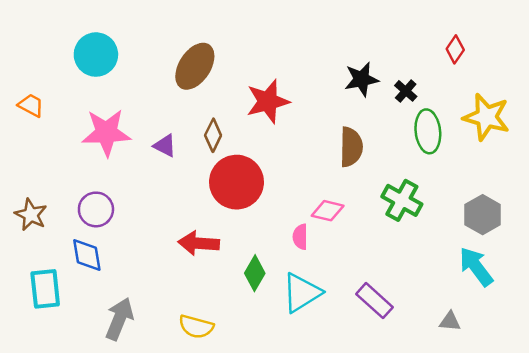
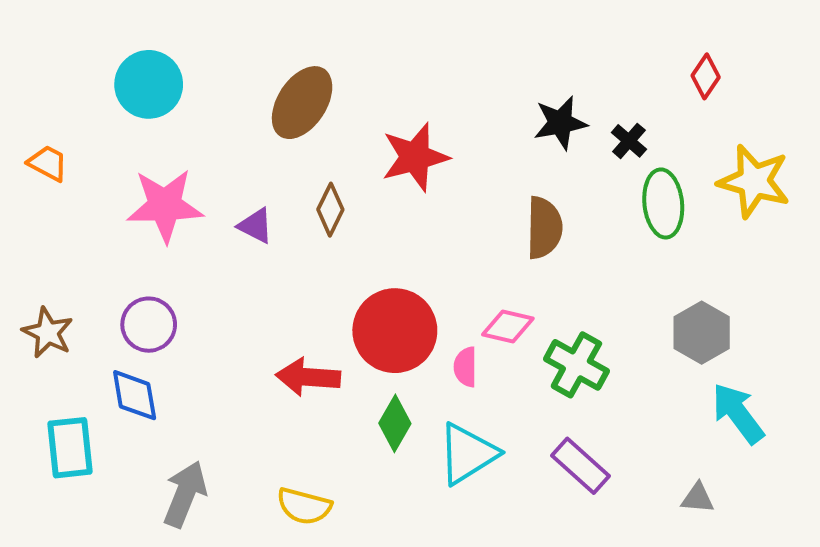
red circle: (237, 182) -> (395, 331), moved
green cross: (402, 200) -> (576, 365), moved
gray hexagon: (483, 215) -> (702, 333), moved

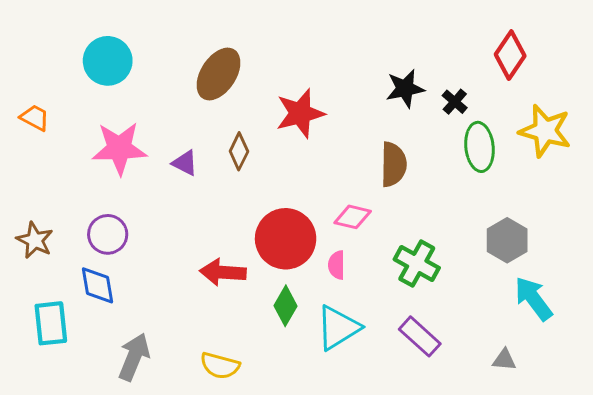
red diamond: (706, 76) -> (510, 55), size x1.5
pink diamond: (508, 327) -> (353, 217), moved

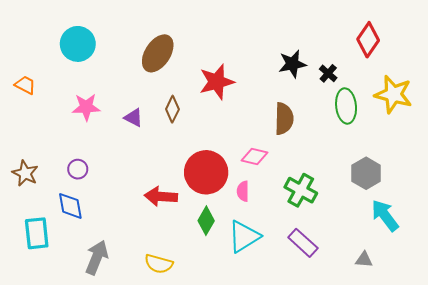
pink star: (119, 148) -> (86, 107), size x0.7
purple circle: (108, 234) -> (78, 169), size x0.7

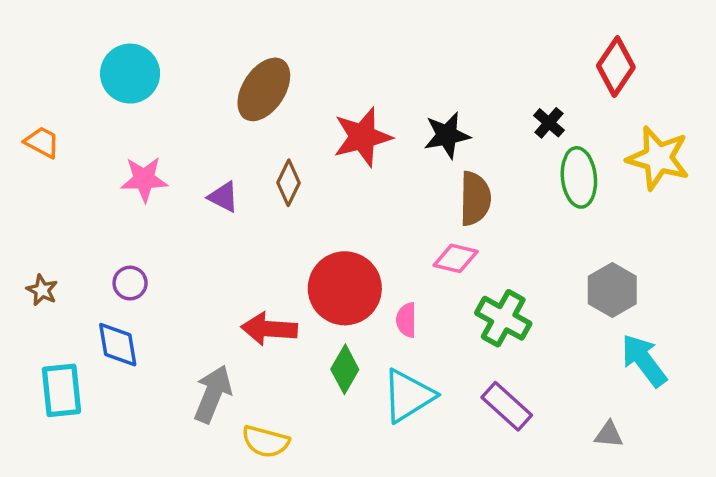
black star: (292, 64) -> (447, 135), moved
pink diamond: (255, 156) -> (456, 258), moved
brown star: (25, 173) -> (42, 290), size x0.7
gray arrow: (97, 257) -> (213, 394), moved

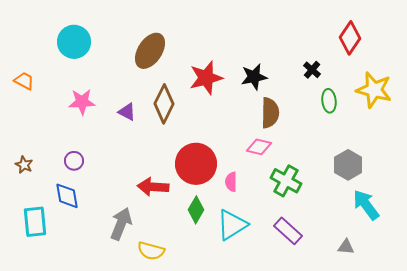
green ellipse: (579, 177) -> (329, 101), size x0.7
brown diamond: (288, 183) -> (164, 104), size x1.5

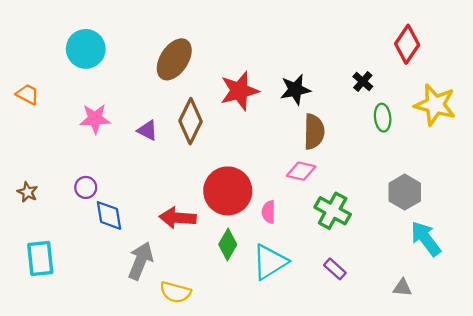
blue diamond: (67, 196) -> (109, 215), moved
purple rectangle: (288, 231) -> (335, 269), size x0.7

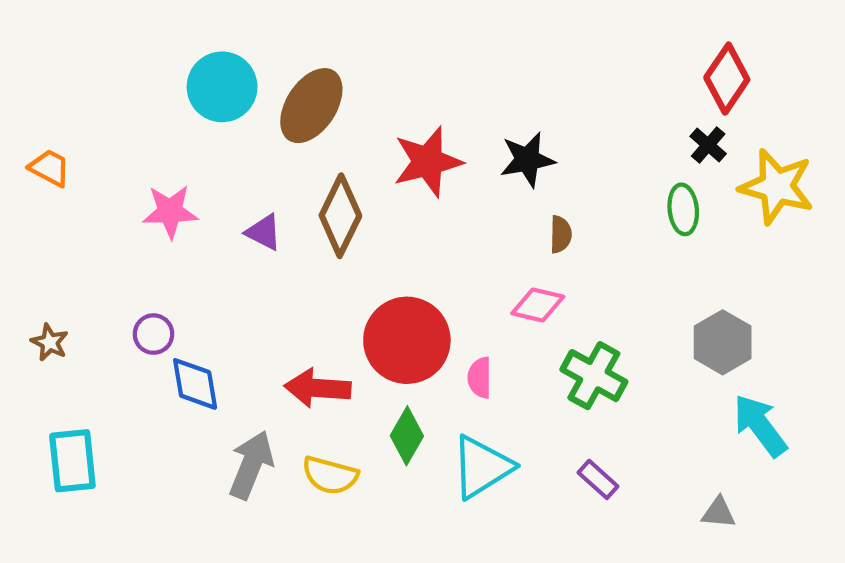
cyan circle: (86, 49) -> (222, 87), moved
black cross: (363, 82) -> (708, 145), moved
brown semicircle: (314, 132) -> (561, 234), size x0.6
yellow semicircle: (175, 292) -> (330, 475), moved

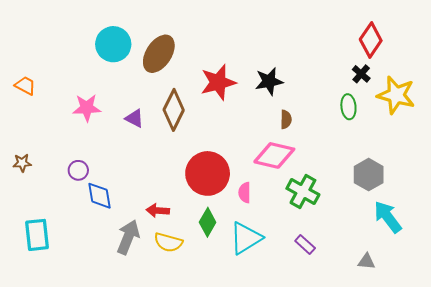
pink diamond: (538, 305) -> (274, 155), size x1.5
brown star: (50, 342) -> (22, 163), moved, turned -30
red arrow: (318, 388) -> (158, 211), moved, size x0.7

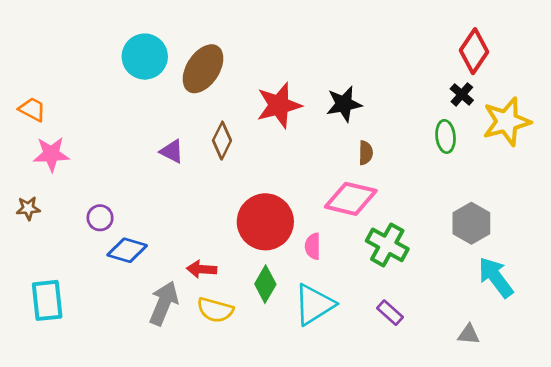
yellow star: (396, 95) -> (507, 122), turned -30
pink star: (87, 108) -> (51, 154), moved
brown diamond: (174, 110) -> (222, 141), size x0.7
blue diamond: (99, 196) -> (127, 250), turned -64

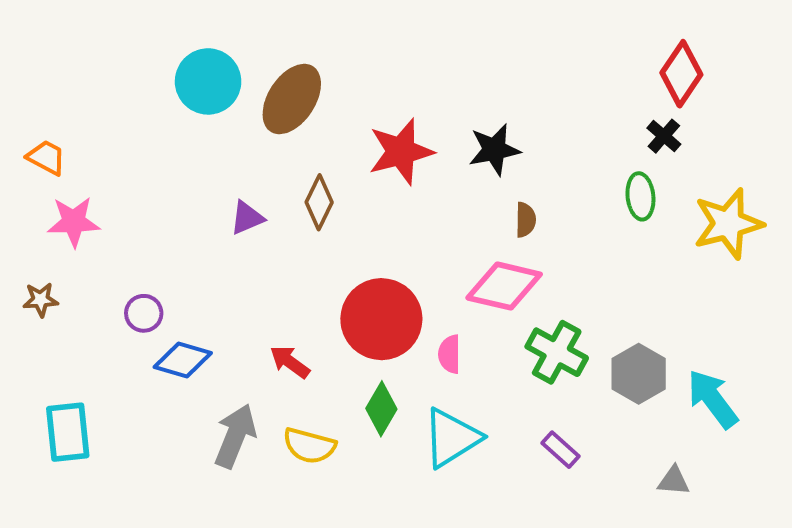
yellow star: (507, 122) -> (728, 224), moved
purple triangle: (172, 151) -> (247, 218), turned -50
gray hexagon: (471, 223) -> (639, 374), moved
red arrow: (202, 269) -> (290, 362), moved, turned 32

